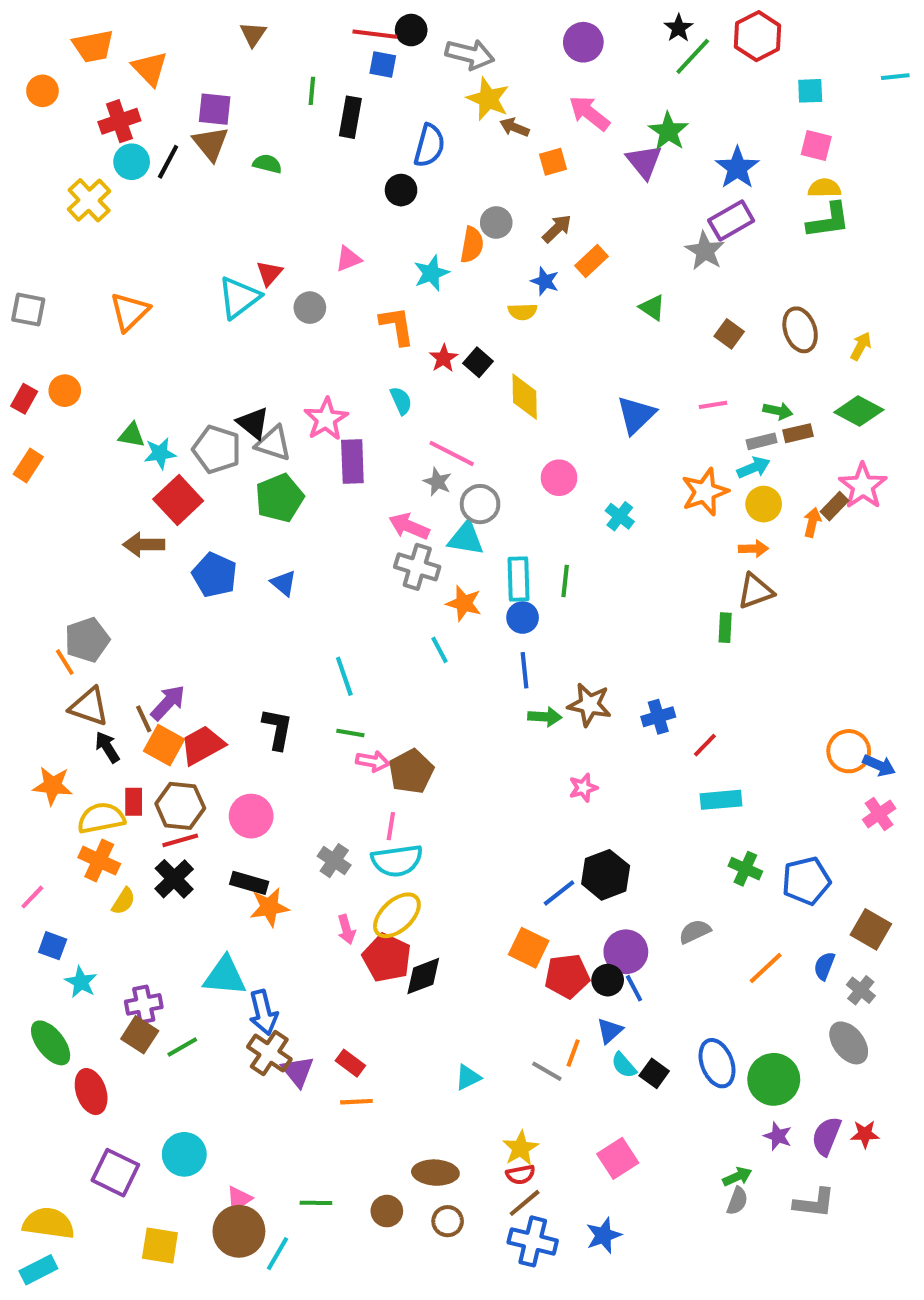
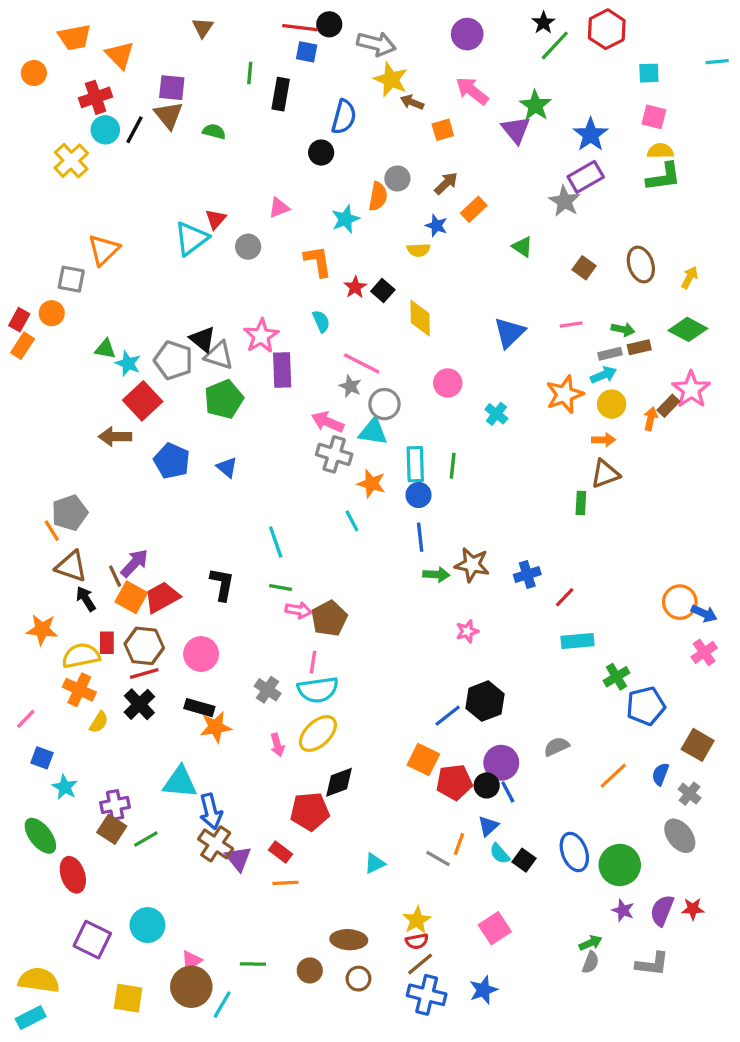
gray square: (28, 310) -> (71, 279), moved
cyan star: (160, 453) -> (128, 364), turned 30
orange rectangle: (28, 466) -> (23, 346), moved
green cross: (745, 869) -> (617, 677), moved, turned 35
red pentagon: (387, 958) -> (310, 811), moved, turned -30

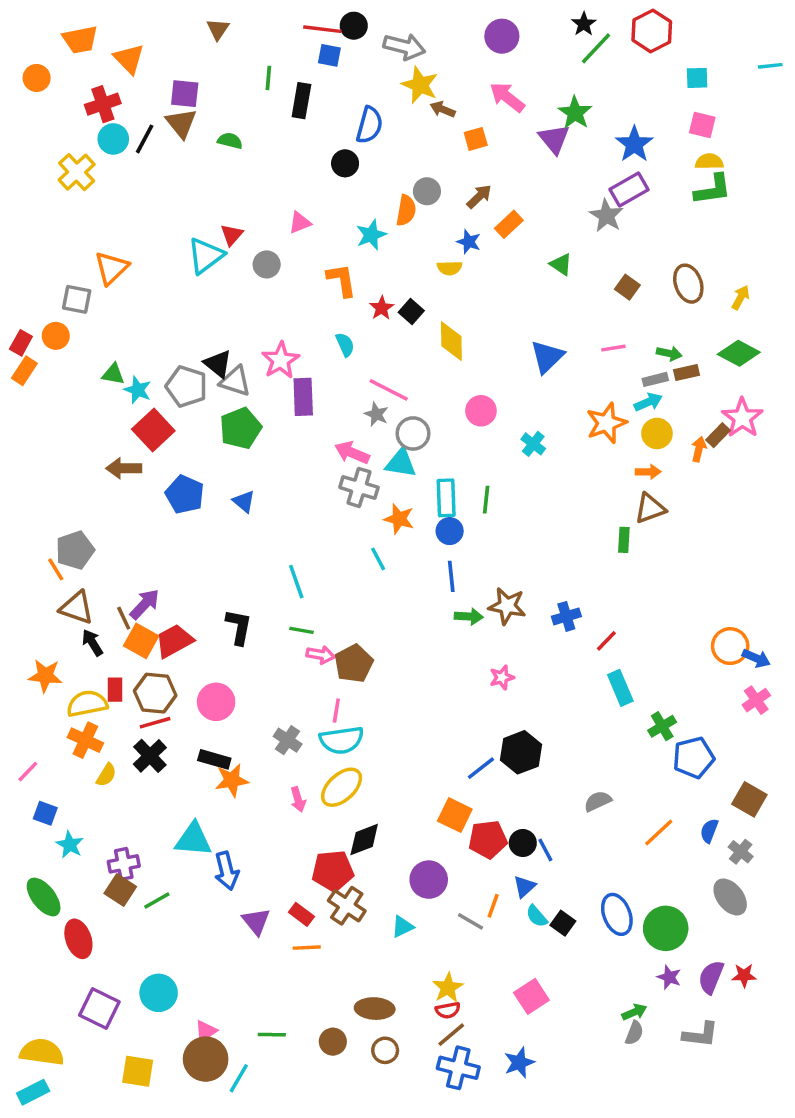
cyan rectangle: (578, 641) -> (620, 688), turned 72
purple circle: (501, 763) -> (429, 880), moved
brown cross: (216, 844) -> (347, 906), moved

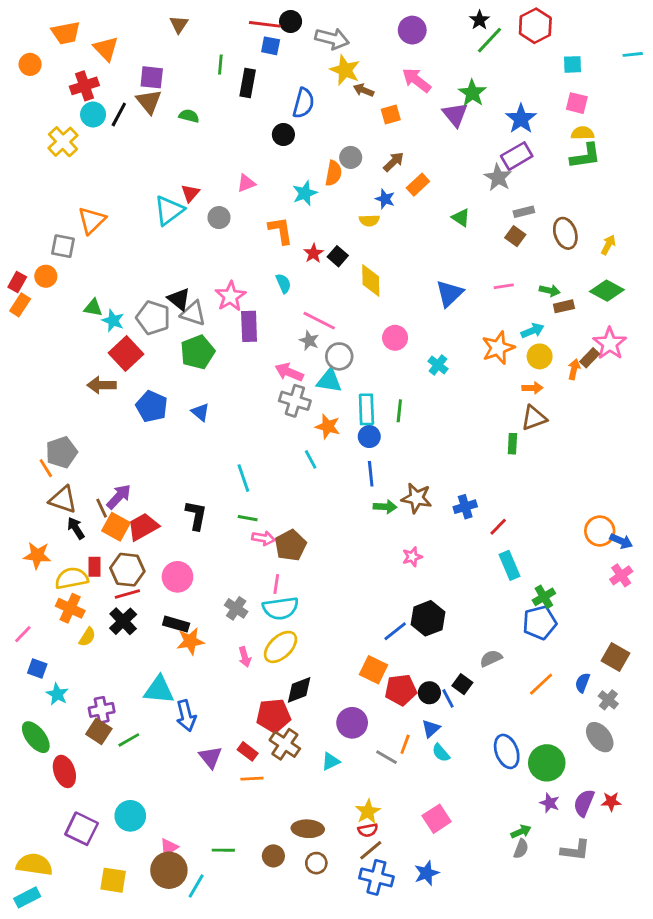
gray rectangle: (655, 379) -> (524, 212), moved
blue pentagon: (694, 758) -> (540, 623), moved
black square: (563, 923) -> (462, 684), moved

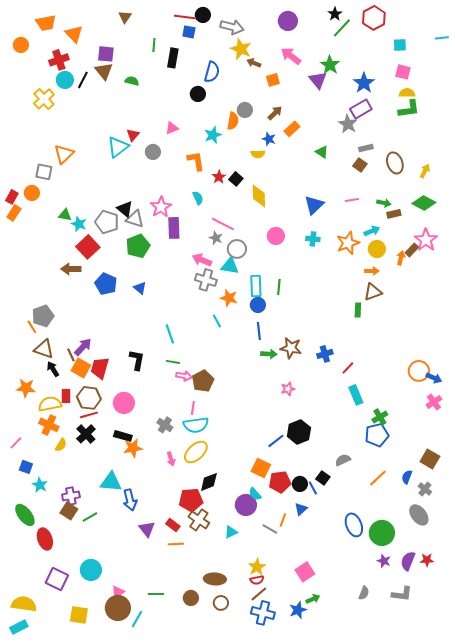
cyan cross: (438, 365) -> (313, 239), moved, turned -32
red trapezoid: (143, 527) -> (100, 368), turned -45
cyan semicircle: (441, 753) -> (255, 494), moved
green arrow: (521, 832) -> (313, 599), moved

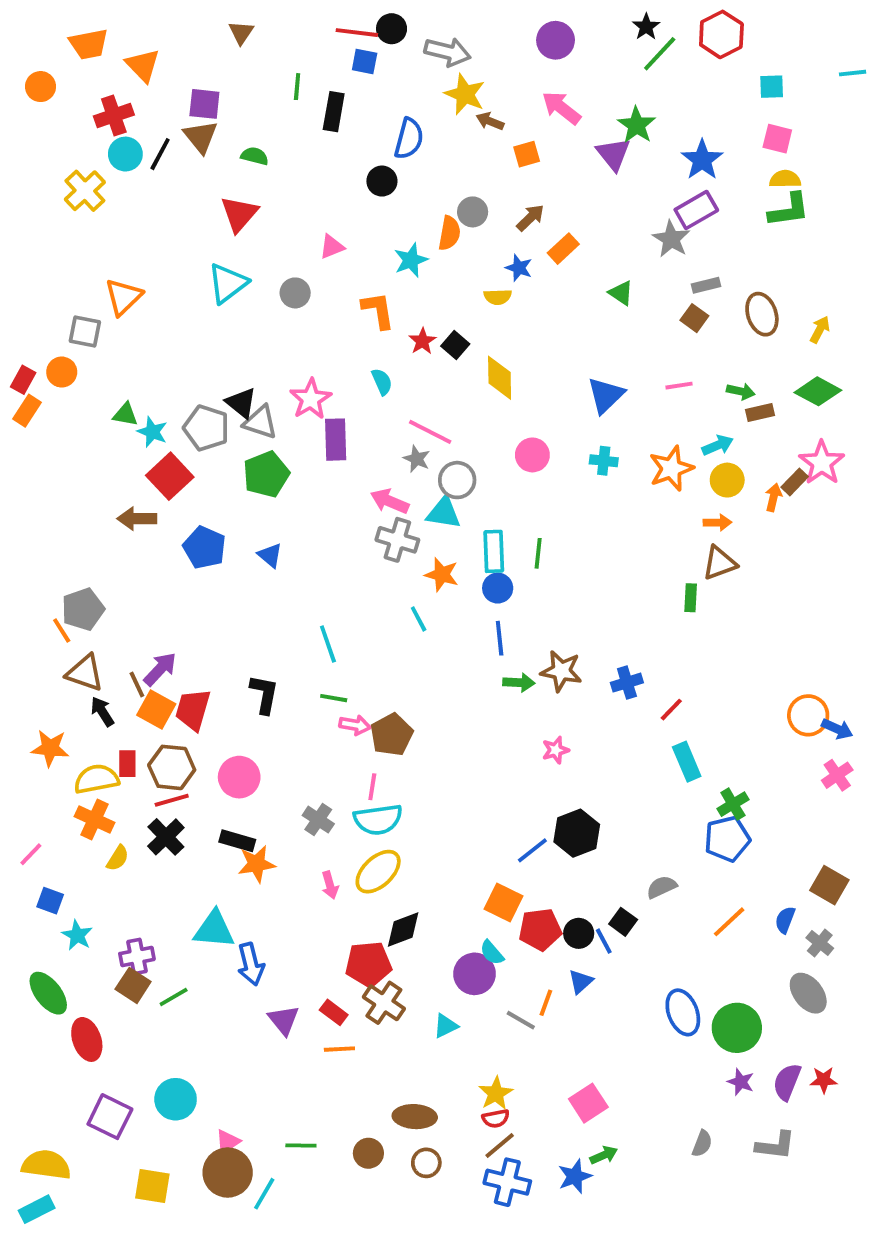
red triangle: (133, 135) -> (239, 214), moved, size x1.5

